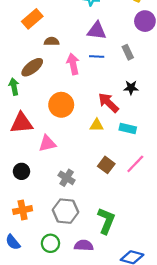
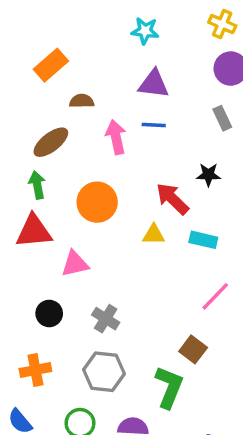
gray rectangle: (128, 52) -> (222, 118), moved
green arrow: (14, 87) -> (37, 185), moved
brown square: (106, 165) -> (193, 349), moved
black circle: (21, 171) -> (49, 313), moved

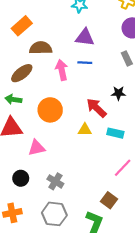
brown semicircle: (82, 101) -> (41, 48), size x1.5
green arrow: (37, 185) -> (13, 99), turned -70

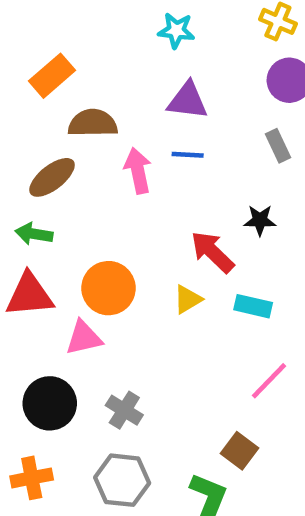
orange circle: (50, 110) -> (109, 288), moved
yellow triangle: (85, 130) -> (188, 299), turned -32
black circle: (21, 178) -> (50, 403), size x1.5

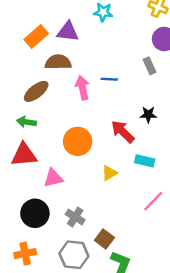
purple triangle: (188, 101) -> (68, 32), moved
gray rectangle: (278, 146) -> (150, 66), moved
orange circle: (109, 288) -> (78, 141), moved
yellow triangle: (188, 299) -> (109, 173), moved
brown square: (240, 451) -> (104, 239), moved

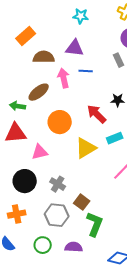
purple triangle: (68, 32) -> (75, 48), moved
brown ellipse: (36, 91) -> (39, 92), moved
cyan rectangle: (145, 161) -> (115, 138), turned -35
yellow triangle: (109, 173) -> (86, 148), size x1.6

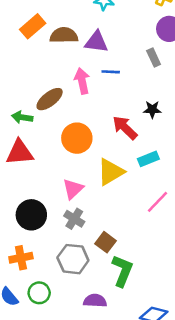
brown semicircle: (44, 57) -> (64, 35), moved
pink triangle: (40, 152) -> (73, 189), moved, turned -30
green circle: (43, 245) -> (39, 293), moved

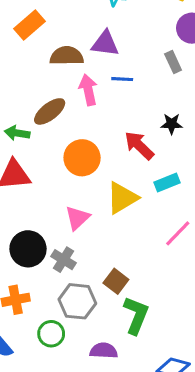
brown semicircle: (64, 35) -> (67, 56), moved
gray cross: (74, 219) -> (63, 260), moved
green circle: (39, 293) -> (51, 334), moved

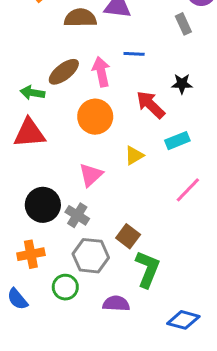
blue line: (122, 79) -> (134, 54), moved
pink arrow: (88, 90) -> (101, 72), moved
yellow triangle: (122, 198) -> (134, 155), size x0.6

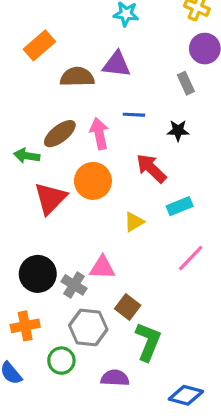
black star: (182, 84) -> (178, 130), moved
red triangle: (29, 133) -> (50, 198), moved, turned -40
pink triangle: (91, 175) -> (102, 268), moved, turned 45

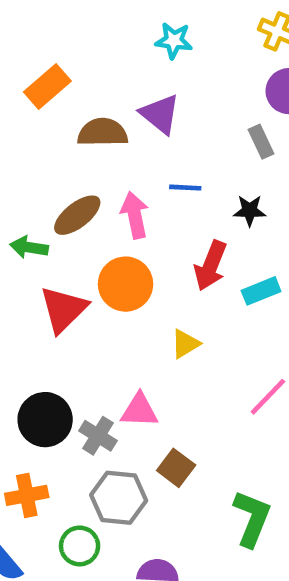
purple triangle: (117, 64) -> (160, 114), turned 32
red arrow: (151, 168) -> (211, 266), turned -112
cyan rectangle: (180, 206) -> (261, 291), moved
green L-shape: (148, 342) -> (252, 518), moved

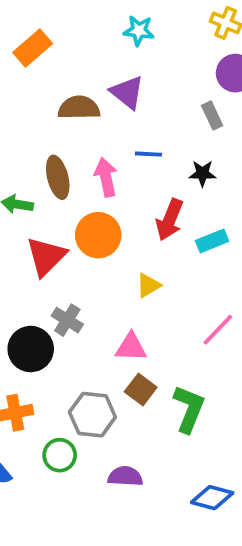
orange rectangle: (47, 86) -> (33, 48), moved
brown ellipse: (77, 215) -> (58, 177), turned -66
pink triangle: (139, 410) -> (131, 347), moved
gray cross: (98, 436) -> (67, 320), moved
green L-shape: (252, 518) -> (189, 409), moved

